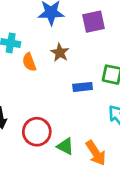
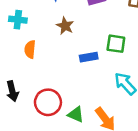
orange semicircle: (29, 62) -> (30, 49), moved, turned 30

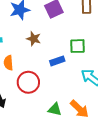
red circle: (48, 102) -> (28, 82), moved

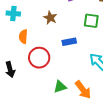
green square: (78, 46) -> (91, 21), moved
green triangle: (55, 109) -> (60, 87), turned -40

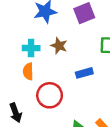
cyan cross: (13, 14) -> (31, 48), moved

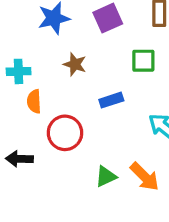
cyan cross: (31, 48) -> (19, 71), moved
black arrow: (16, 113) -> (19, 159), turned 114

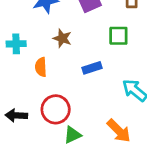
orange semicircle: (34, 101) -> (41, 67), moved
red circle: (65, 133) -> (56, 109), moved
green triangle: (106, 177) -> (72, 135), moved

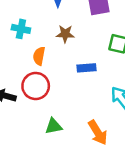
brown star: (62, 38) -> (65, 34), turned -30
red circle: (56, 109) -> (36, 86), moved

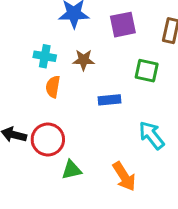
cyan cross: (21, 29) -> (45, 56), moved
red circle: (36, 86) -> (48, 139), moved

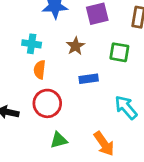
brown star: (84, 60) -> (76, 46), moved, turned -30
red circle: (48, 139) -> (47, 103), moved

